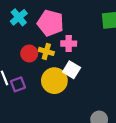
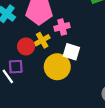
yellow cross: (46, 51) -> (42, 40), turned -32
purple square: (18, 84) -> (16, 67), moved, turned 32

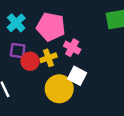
pink cross: (62, 27) -> (72, 48), turned 32
purple square: (16, 67) -> (18, 51), moved

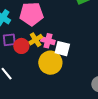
pink cross: (72, 48) -> (48, 41), moved

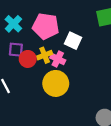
white square: (62, 49) -> (73, 41), moved

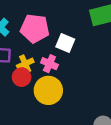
yellow cross: (45, 55) -> (25, 64), moved
red circle: (28, 59) -> (22, 77), moved

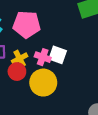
white square: (65, 43) -> (58, 55), moved

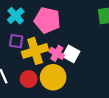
yellow cross: (20, 59) -> (35, 51), size x1.6
red circle: (17, 72) -> (29, 79), moved

